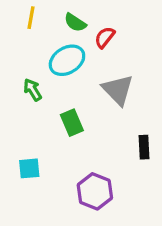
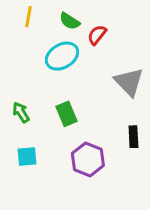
green arrow: (33, 90) -> (21, 112), moved
gray triangle: (118, 90) -> (129, 82), moved
purple hexagon: (95, 191) -> (88, 159), moved

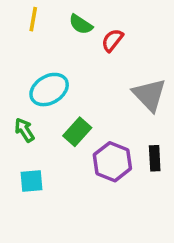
cyan ellipse: (62, 56) -> (49, 90), moved
green rectangle: (67, 114) -> (77, 132), turned 65
purple hexagon: (88, 159) -> (112, 162), moved

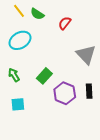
yellow line: (33, 19) -> (19, 11), turned -48
green semicircle: (81, 24) -> (37, 14), moved
cyan ellipse: (49, 90) -> (20, 40), moved

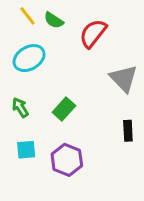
red semicircle: (65, 23) -> (93, 33), size x1.5
purple hexagon: (65, 93) -> (67, 160), moved

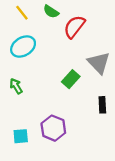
green semicircle: (54, 20) -> (51, 12), moved
green rectangle: (64, 109) -> (71, 79), moved
cyan square: (26, 150) -> (21, 136), moved

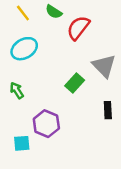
purple hexagon: (53, 128) -> (46, 124), moved

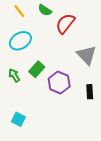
green rectangle: (75, 83) -> (37, 69), moved
purple hexagon: (46, 124) -> (59, 83), moved
cyan square: (22, 143) -> (18, 119), turned 32

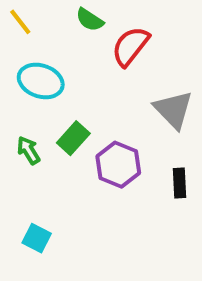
yellow line: (19, 11) -> (20, 22), moved
cyan ellipse: (20, 41) -> (41, 81), turned 50

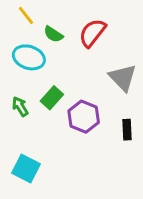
green semicircle: (90, 20) -> (53, 34), moved
yellow line: (20, 22) -> (26, 16), moved
cyan square: (37, 238) -> (26, 169), size x1.4

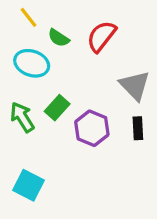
green arrow: (20, 106) -> (22, 117), size x1.4
black rectangle: (127, 130) -> (138, 128), moved

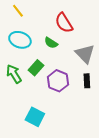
red semicircle: (101, 36) -> (64, 23), turned -70
green semicircle: (59, 38) -> (51, 43), moved
cyan square: (29, 185) -> (35, 117), moved

